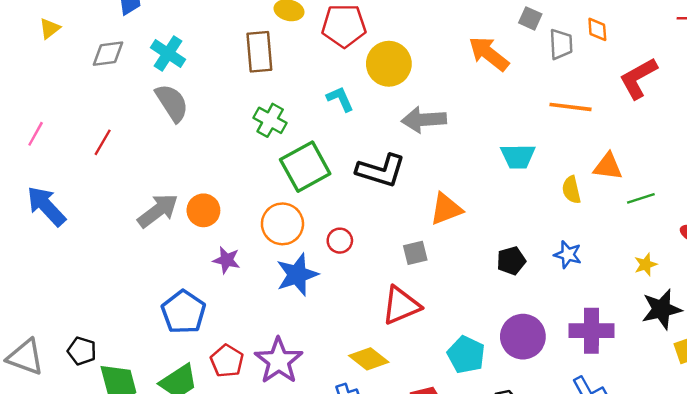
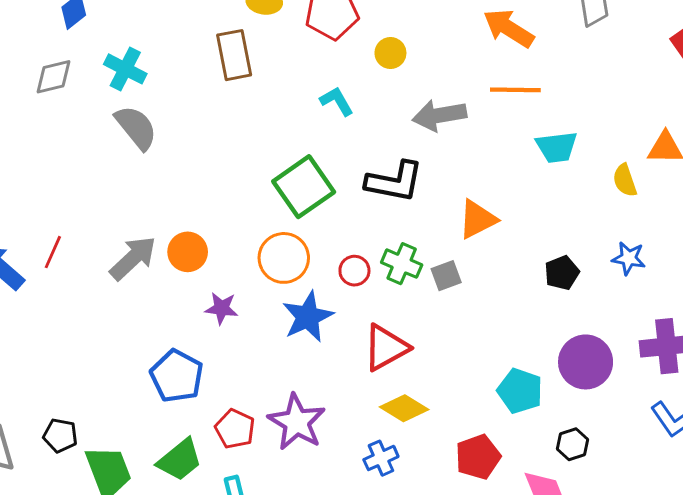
yellow circle: (389, 64) -> (390, 53), size x0.6
orange line: (571, 107) -> (515, 90), moved
green cross: (270, 120) -> (402, 264), moved
red line: (103, 142) -> (53, 252), moved
red triangle: (401, 305) -> (386, 348), moved

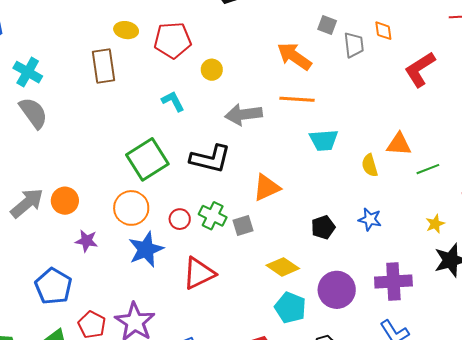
yellow diamond: (404, 408) -> (283, 267), moved

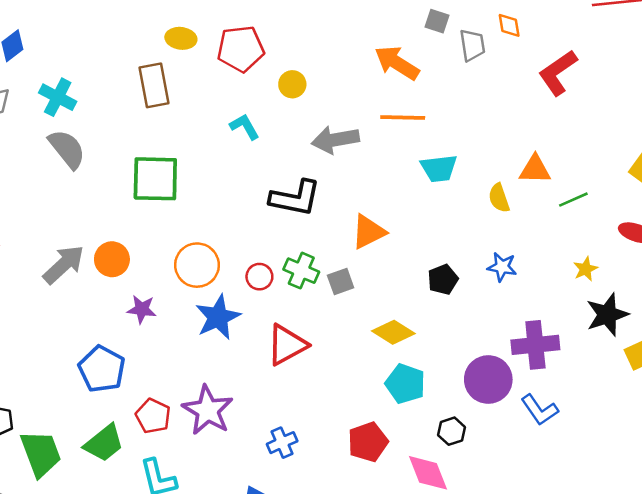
green square: (147, 159) -> (155, 179), moved, turned 36
purple circle: (337, 290) -> (488, 379), moved

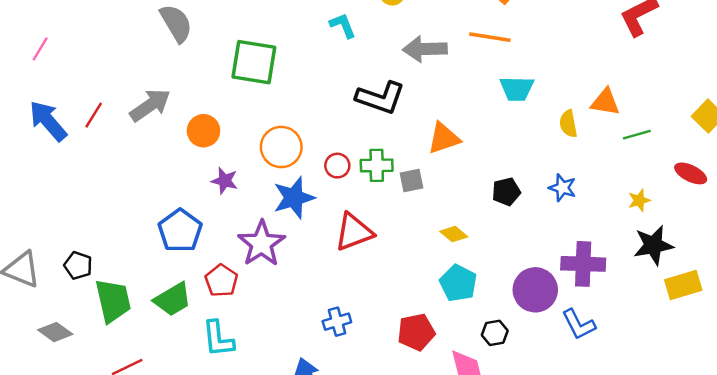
gray arrow: (64, 265) -> (150, 105), moved
green cross: (301, 271) -> (377, 165), turned -32
yellow diamond: (393, 332) -> (454, 234), size x0.7
purple star: (208, 410) -> (262, 244), moved

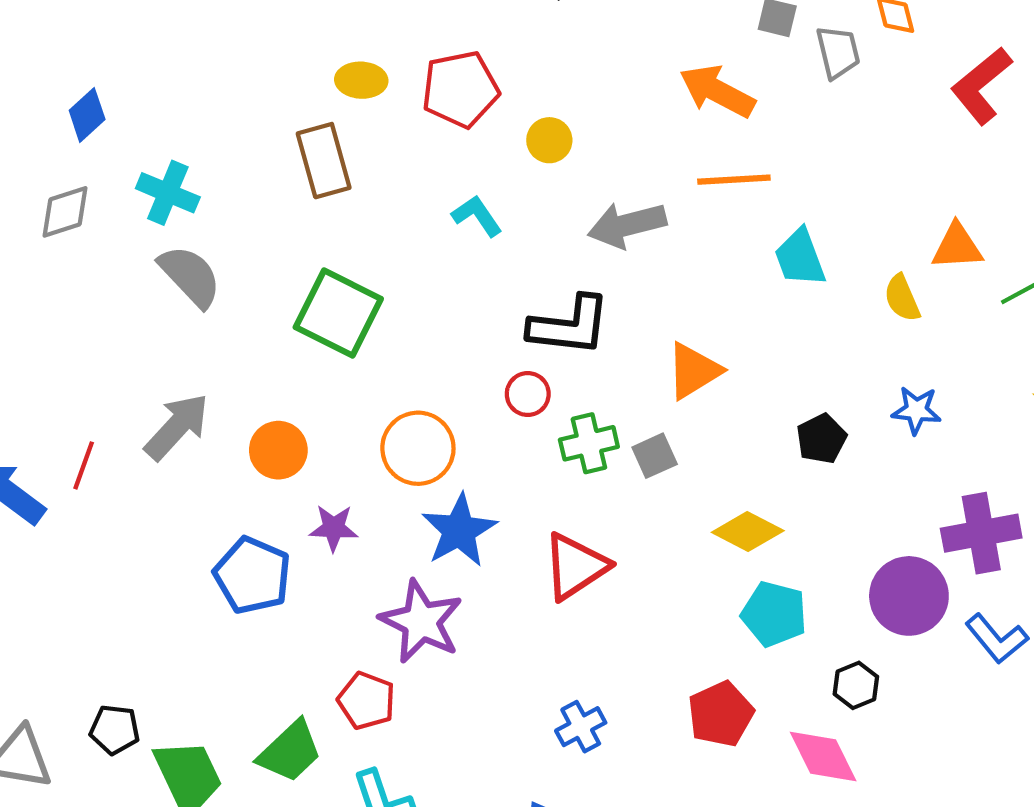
green square: (254, 62) -> (338, 313), turned 30
cyan trapezoid: (517, 89) -> (800, 258), turned 81
red circle: (337, 166) -> (528, 394), moved
blue pentagon: (180, 231) -> (252, 575), moved
yellow diamond: (454, 234) -> (748, 531), size x1.4

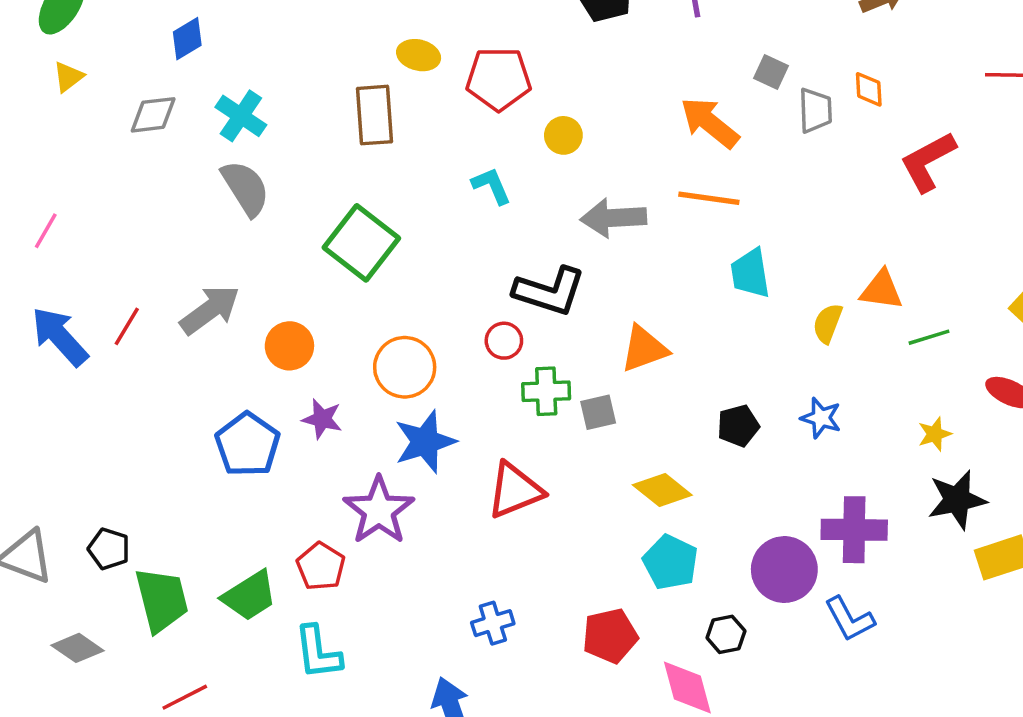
yellow semicircle: (902, 298) -> (828, 323), turned 33

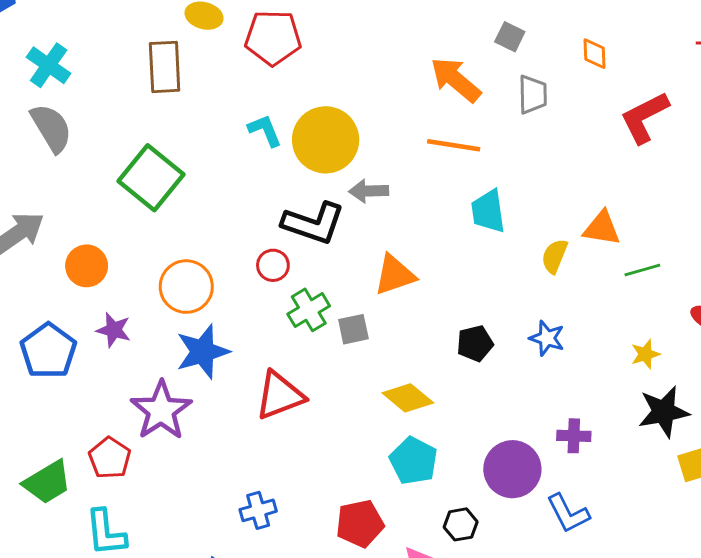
gray trapezoid: (815, 110) -> (533, 95), moved
yellow circle: (563, 135) -> (326, 140), moved, size x2.0
gray arrow: (613, 218) -> (369, 191), moved, size x0.7
green cross: (546, 391) -> (309, 310), turned -30
purple cross: (854, 530) -> (574, 436), size x0.6

